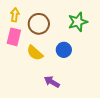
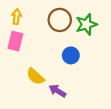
brown circle: (39, 24) -> (60, 20), moved
yellow semicircle: (35, 53) -> (35, 76), moved

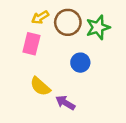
yellow arrow: (17, 17) -> (40, 17), moved, turned -128
pink rectangle: (15, 41) -> (31, 44), moved

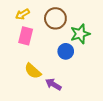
yellow arrow: (40, 17) -> (22, 14), moved
green star: (98, 27) -> (80, 34), moved

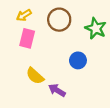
green star: (80, 34) -> (96, 28), moved, turned -30
blue circle: (66, 51) -> (78, 60), moved

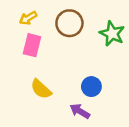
blue circle: (78, 60) -> (91, 87), moved
purple arrow: (57, 90) -> (80, 111), moved

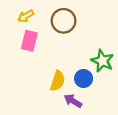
green star: (112, 34) -> (102, 61), moved
yellow semicircle: (41, 89) -> (58, 81), moved, turned -114

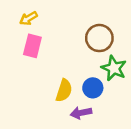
brown circle: (64, 21) -> (99, 38), moved
purple arrow: (73, 101) -> (81, 113), turned -42

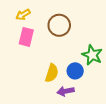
brown circle: (99, 38) -> (59, 25), moved

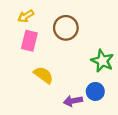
blue circle: (75, 71) -> (95, 91), moved
yellow semicircle: (52, 73) -> (43, 75), moved, turned -72

